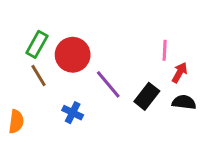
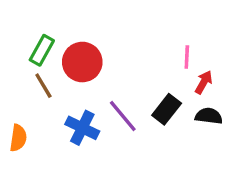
purple line: (108, 84) -> (123, 116), moved
blue cross: (73, 113) -> (82, 128), size x1.4

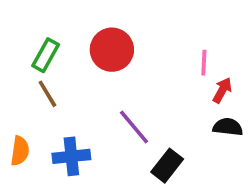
red circle: (82, 62) -> (112, 50), moved
black rectangle: (167, 109) -> (167, 166), moved
blue cross: (82, 128) -> (71, 156), moved, turned -32

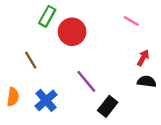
green rectangle: (46, 55) -> (47, 16), moved
pink line: (204, 63) -> (131, 21), moved, turned -63
blue cross: (71, 156) -> (46, 100), turned -35

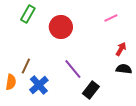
green rectangle: (47, 16) -> (28, 14), moved
pink line: (131, 21) -> (111, 18), turned -56
brown line: (31, 60) -> (26, 66), moved, turned 56

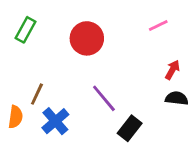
green rectangle: (28, 14) -> (25, 30), moved

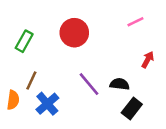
green rectangle: (25, 30) -> (24, 41), moved
black semicircle: (177, 98) -> (120, 84), moved
black rectangle: (130, 128) -> (132, 109), moved

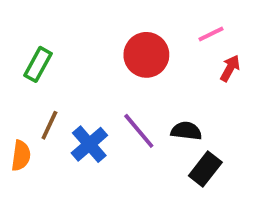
red circle: (74, 33) -> (146, 55), moved
red arrow: (148, 60) -> (230, 68), moved
blue cross: (47, 104) -> (89, 144), moved

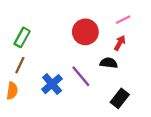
red arrow: (230, 68) -> (120, 43), moved
brown line: (49, 125) -> (20, 65), moved
black semicircle: (186, 131) -> (109, 63), moved

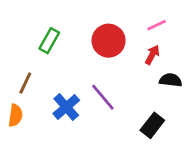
green rectangle: (22, 37) -> (49, 41), moved
black semicircle: (109, 63) -> (171, 80), moved

